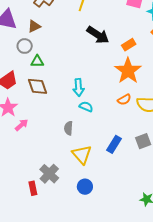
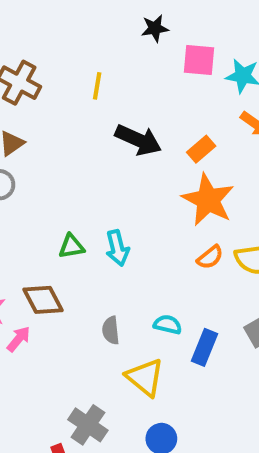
green triangle: (37, 61) -> (71, 246), moved
brown diamond: (38, 86) -> (43, 300), moved
cyan semicircle: (86, 107) -> (168, 325), moved

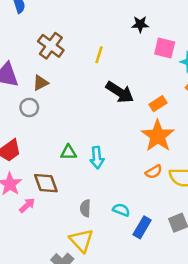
yellow triangle: (145, 377) -> (81, 240), moved

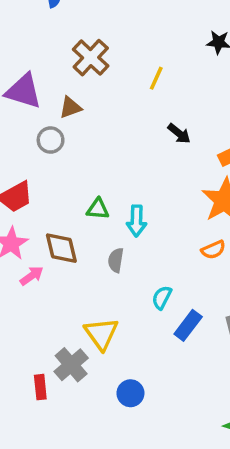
black arrow: (120, 92) -> (179, 133), size x0.6
gray semicircle: (85, 208) -> (116, 260), moved
cyan semicircle: (121, 210) -> (162, 297), turned -91

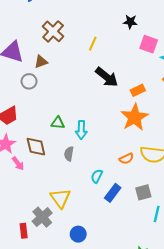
black arrow: (179, 133) -> (107, 77), size x1.6
orange semicircle: (213, 250) -> (126, 159), moved
pink arrow: (32, 276) -> (18, 163), turned 88

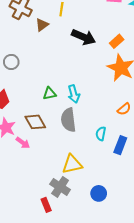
brown triangle: (41, 62) -> (42, 25), moved
gray semicircle: (69, 154) -> (68, 120), size x1.6
yellow triangle: (60, 198) -> (72, 164), turned -50

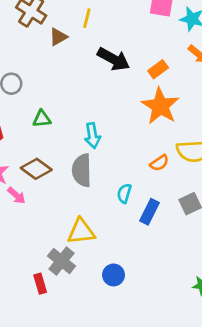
green triangle: (50, 94) -> (42, 119), moved
brown diamond: (35, 122) -> (36, 169), turned -30

